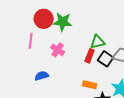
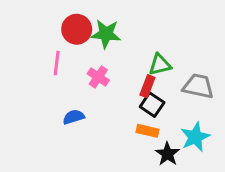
black square: (106, 59) -> (152, 105), moved

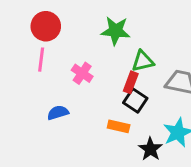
red circle: (77, 29) -> (46, 26), moved
green star: (106, 34) -> (116, 31), moved
orange rectangle: (147, 131) -> (119, 126), moved

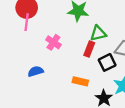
pink line: (41, 60) -> (27, 22), moved
black square: (135, 101) -> (107, 62), moved, turned 30

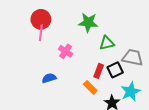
red rectangle: (89, 49) -> (99, 71), moved
orange rectangle: (80, 81) -> (90, 87), turned 32

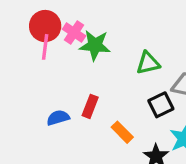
green star: (88, 22) -> (95, 45), moved
pink cross: (66, 51) -> (74, 32), moved
red rectangle: (99, 71) -> (90, 106), moved

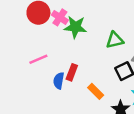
pink line: (45, 47) -> (38, 59), moved, turned 60
blue semicircle: (58, 118) -> (59, 81), moved, turned -63

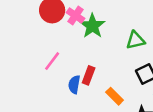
green star: (75, 27) -> (92, 26), turned 30
pink line: (38, 59) -> (52, 61), turned -30

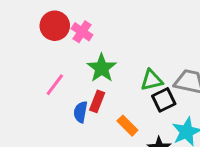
green star: (92, 26) -> (102, 68), moved
green triangle: (135, 40) -> (152, 80), moved

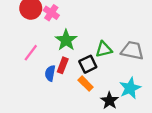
black square: (164, 100) -> (88, 64), moved

